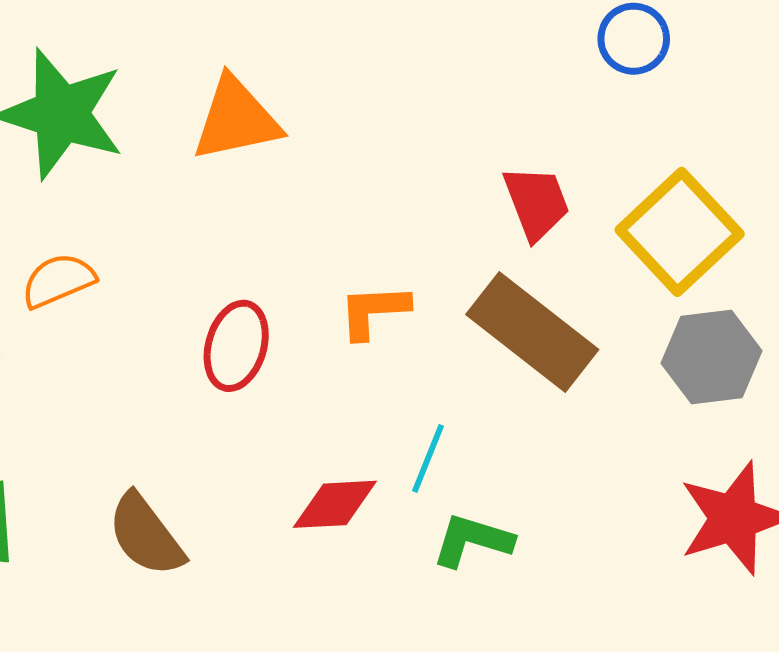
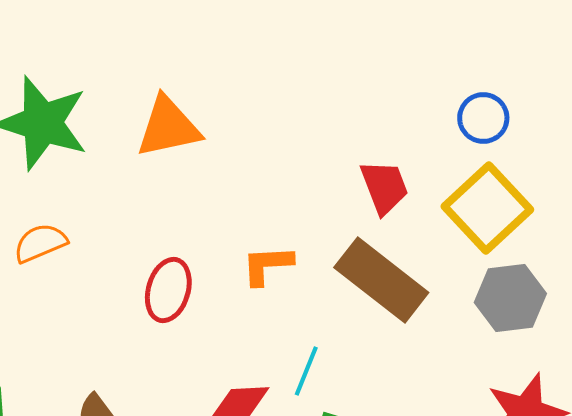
blue circle: (634, 39) -> (483, 118), moved

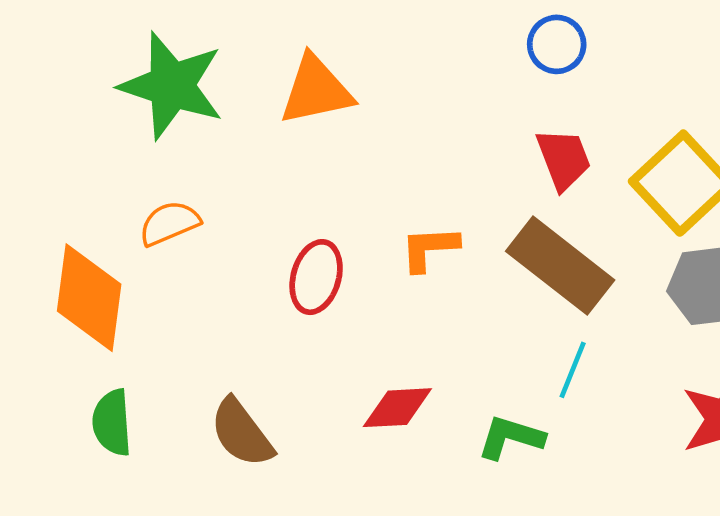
blue circle: (483, 118) -> (557, 44), moved
cyan line: (306, 371) -> (573, 370), moved

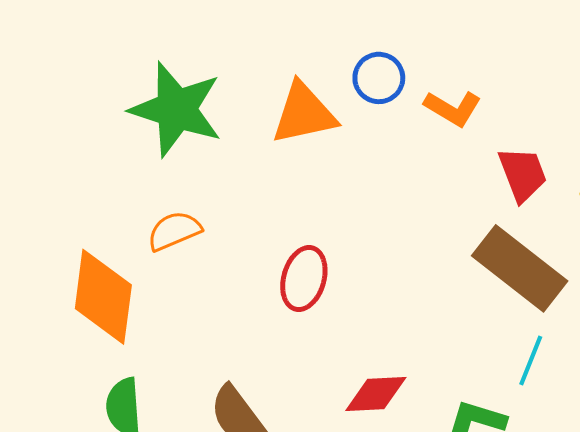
blue circle: (557, 44) -> (379, 78), moved
orange L-shape: (429, 248) -> (453, 108), moved, turned -146

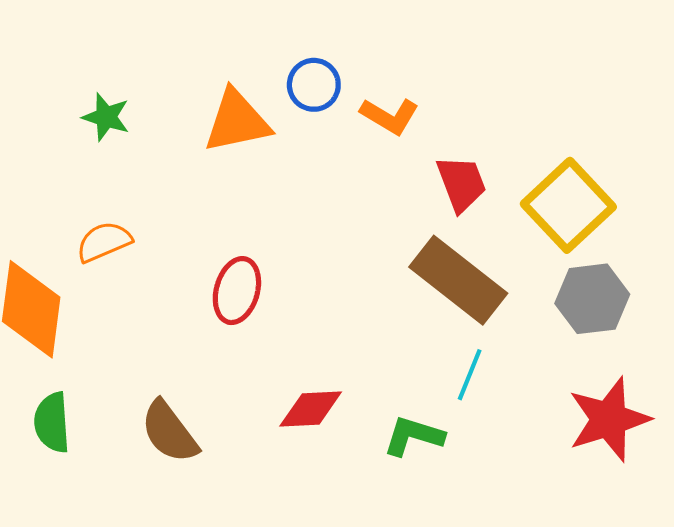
green star: (176, 109) -> (106, 117), size x0.5

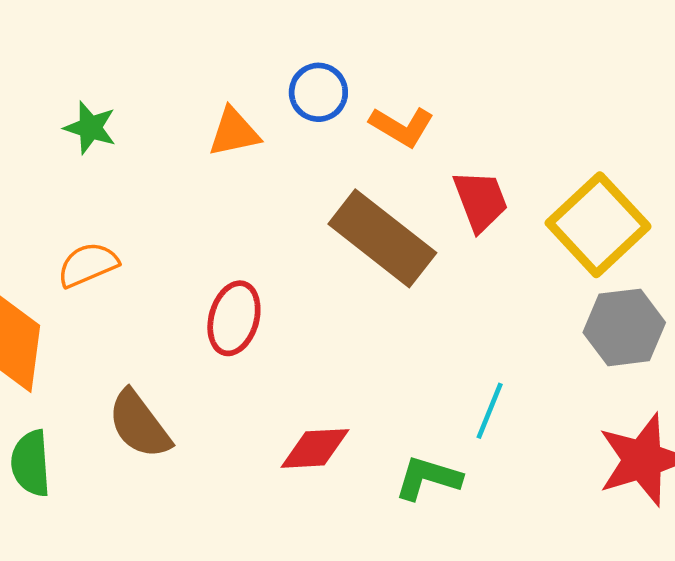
orange triangle: (237, 121) -> (234, 132), size x0.7
brown rectangle: (458, 280) -> (382, 238), moved
brown semicircle: (169, 432) -> (139, 424), moved

